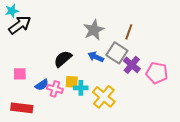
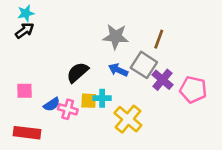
cyan star: (12, 11) -> (26, 13), moved
black arrow: (20, 25) -> (25, 31), size x0.7
gray star: (94, 30) -> (116, 37), turned 30
cyan cross: (81, 88) -> (102, 98), moved

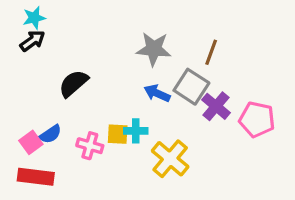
black semicircle: (78, 72) -> (73, 83), moved
pink square: (25, 91) -> (31, 142), moved, turned -35
blue semicircle: (52, 104) -> (50, 134), moved

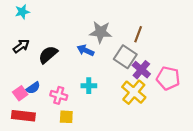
black arrow: (32, 41) -> (21, 46), moved
blue arrow: (157, 93) -> (86, 50), moved
yellow square: (118, 134) -> (66, 117), moved
yellow cross: (170, 159) -> (134, 92), moved

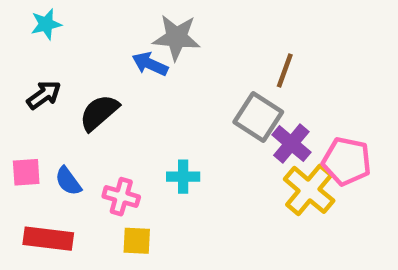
gray star: (101, 32) -> (176, 37), moved
blue arrow: (86, 50) -> (150, 64), moved
blue semicircle: (33, 88) -> (68, 181), turned 88
yellow cross: (134, 92) -> (309, 190), moved
pink square: (20, 93) -> (26, 172), moved, turned 32

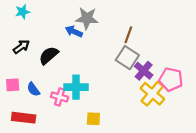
brown line: (285, 71) -> (128, 35), moved
cyan cross: (183, 177) -> (76, 87), moved, size x1.5
yellow square: (137, 241) -> (93, 119), moved

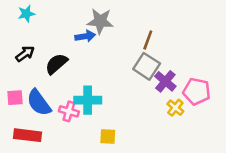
blue arrow: (74, 31) -> (85, 36), turned 147
blue semicircle: (33, 89) -> (39, 103), size x1.6
yellow cross: (152, 94) -> (175, 108), size x0.6

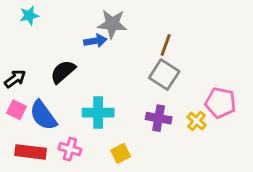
black arrow: (25, 54) -> (15, 79), moved
purple cross: (165, 81) -> (159, 118), moved, turned -30
pink square: (15, 98) -> (17, 110), turned 30
pink cross: (69, 111) -> (70, 149), moved
yellow square: (108, 136) -> (121, 153), turned -30

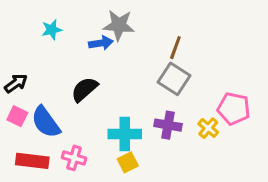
cyan star: (29, 15) -> (52, 30), moved
black semicircle: (63, 72) -> (84, 89), moved
cyan cross: (98, 113) -> (125, 134), moved

